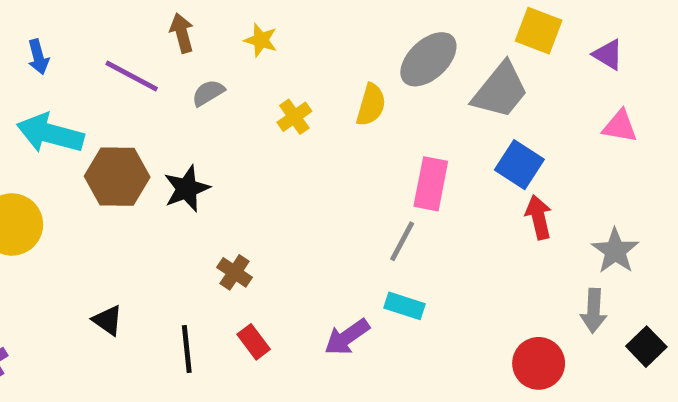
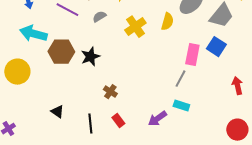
yellow cross: (294, 117) -> (135, 27), size x1.5
blue square: (519, 165) -> (216, 47), moved
red arrow: (539, 217) -> (237, 86), moved

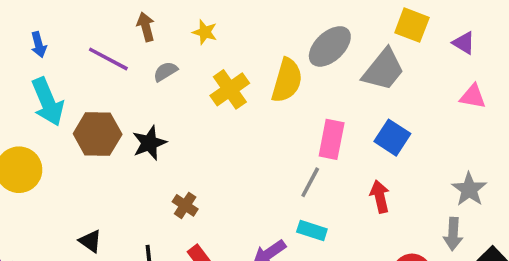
yellow semicircle: (167, 22) -> (287, 80), size x1.4
cyan arrow: (33, 34) -> (48, 102), turned -128
blue square: (216, 47) -> (392, 138), moved
red arrow: (237, 86) -> (380, 197), moved

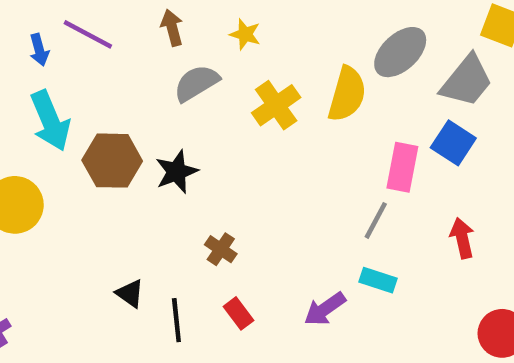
purple line: (108, 59) -> (88, 34), moved
gray semicircle: (165, 71) -> (196, 83), size x1.5
blue square: (392, 138) -> (453, 143), moved
black triangle: (90, 241) -> (130, 293), moved

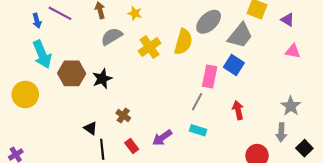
black triangle: (130, 293) -> (91, 128), moved
purple arrow: (325, 309) -> (162, 138), moved

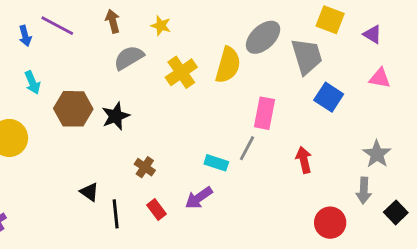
gray trapezoid: (240, 35) -> (307, 56), turned -56
cyan arrow: (42, 54) -> (32, 83), size x0.6
blue square: (234, 65) -> (329, 97), moved
black triangle: (91, 128) -> (89, 192), moved
cyan rectangle: (198, 130) -> (216, 163), moved

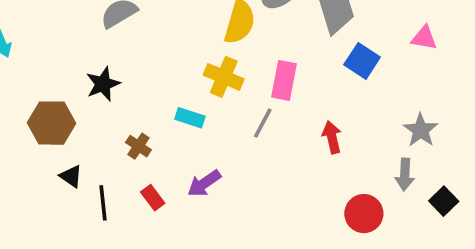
yellow cross: (181, 72) -> (224, 77), moved, turned -32
brown hexagon: (73, 109) -> (52, 123), moved
cyan rectangle: (216, 163) -> (190, 118), moved

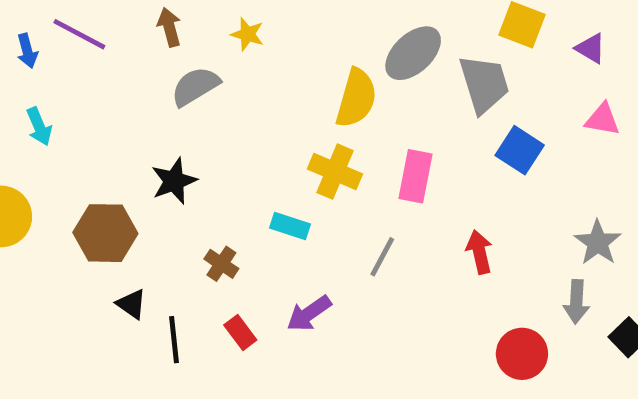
gray line: (263, 123) -> (382, 257), moved

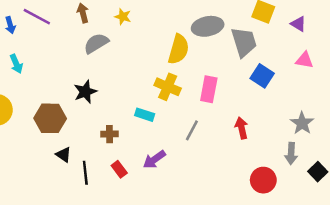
gray ellipse: (413, 53) -> (208, 26), turned 32
brown cross: (221, 264) -> (110, 134), turned -35

